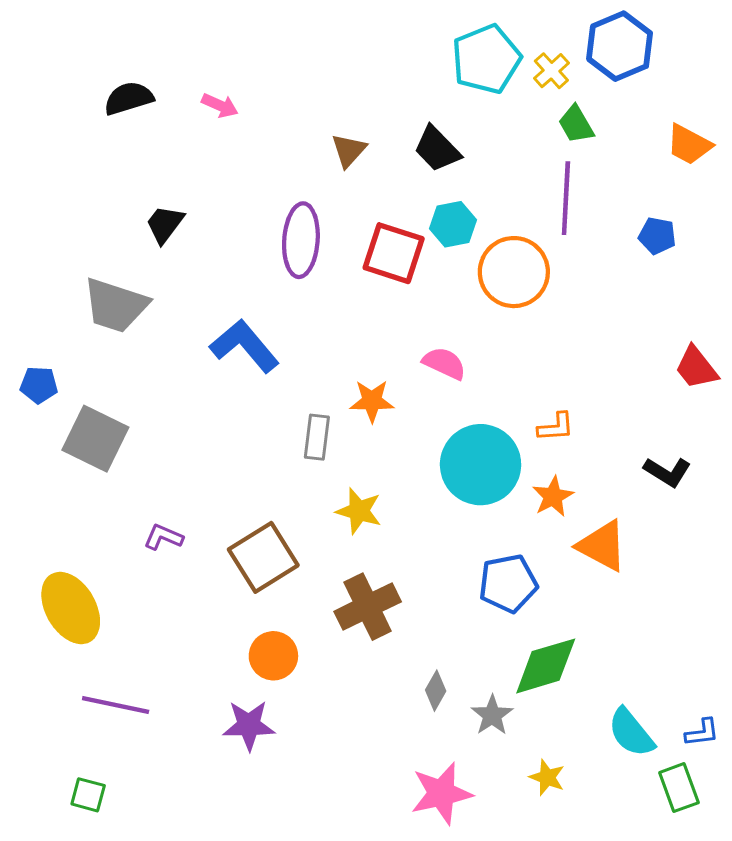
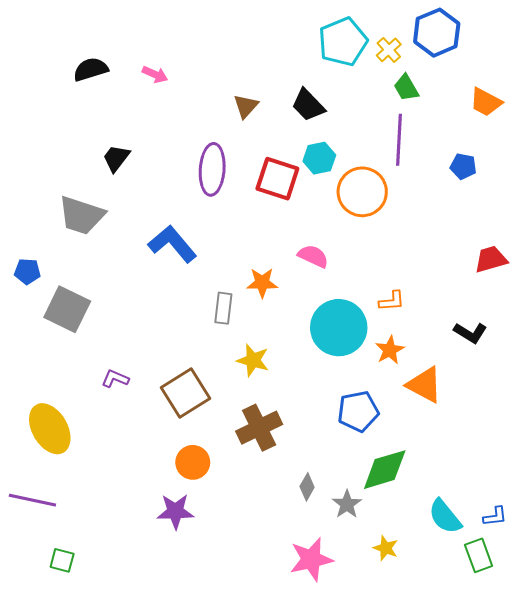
red trapezoid: (696, 368) -> (491, 259), turned 112
purple line: (116, 705) -> (32, 500), moved

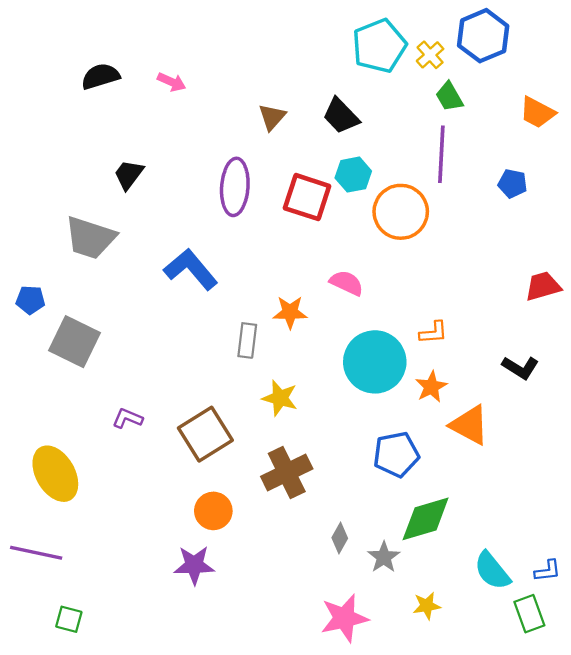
yellow star: (386, 548) -> (427, 606), turned -30

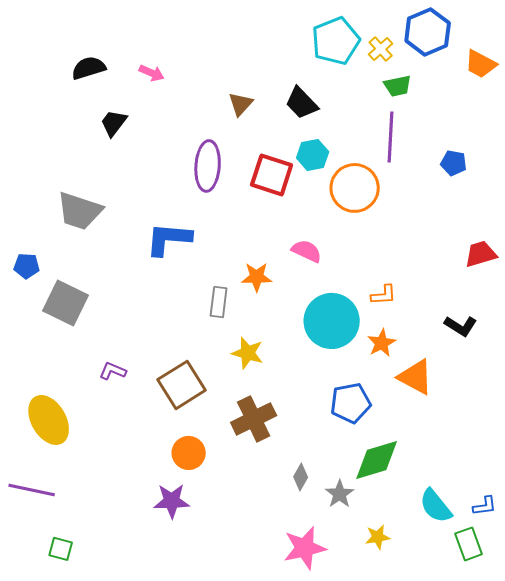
green trapezoid: (449, 97) -> (398, 86), turned -72
orange trapezoid: (537, 112) -> (481, 64), moved
black trapezoid: (129, 175) -> (114, 123), moved
blue L-shape: (191, 269) -> (169, 239), turned -45

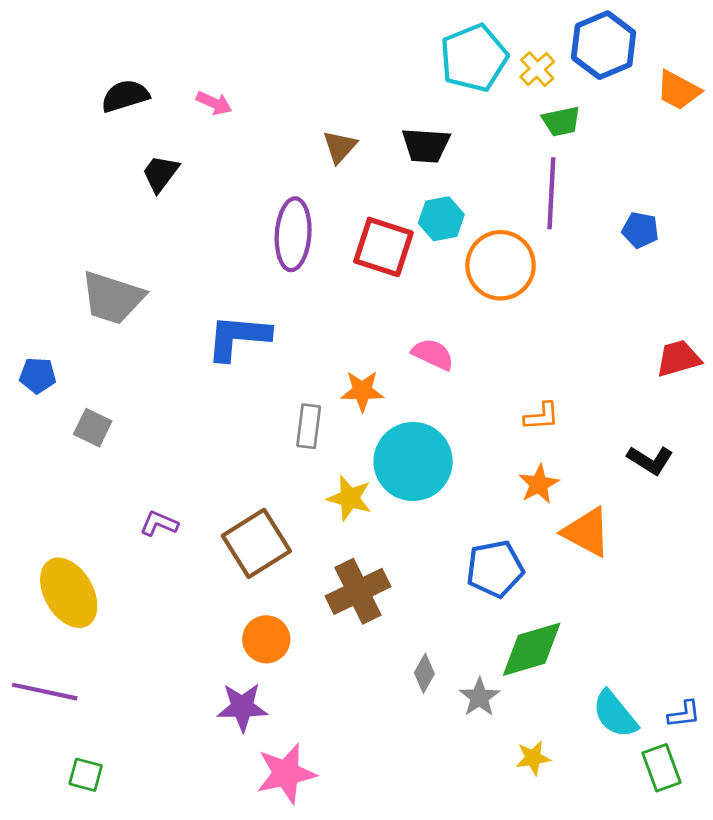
black trapezoid: (302, 103) -> (426, 145), turned -42
gray square: (66, 303) -> (93, 428), size x0.6
cyan circle: (332, 321) -> (413, 461), moved
pink star: (305, 548) -> (286, 773), moved

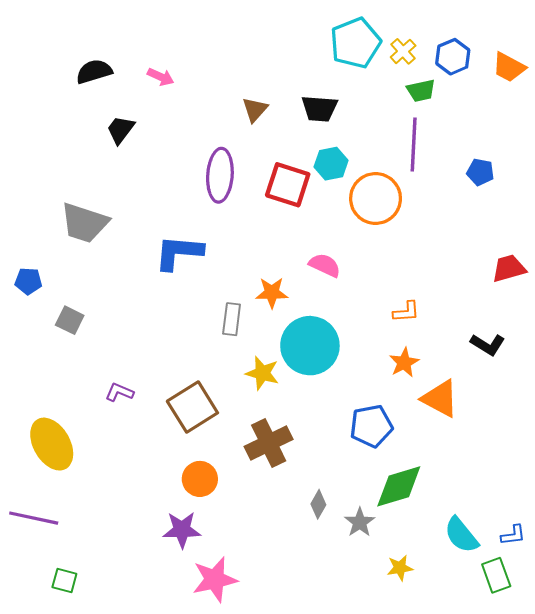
blue hexagon: (604, 45) -> (453, 57), moved, size x0.7

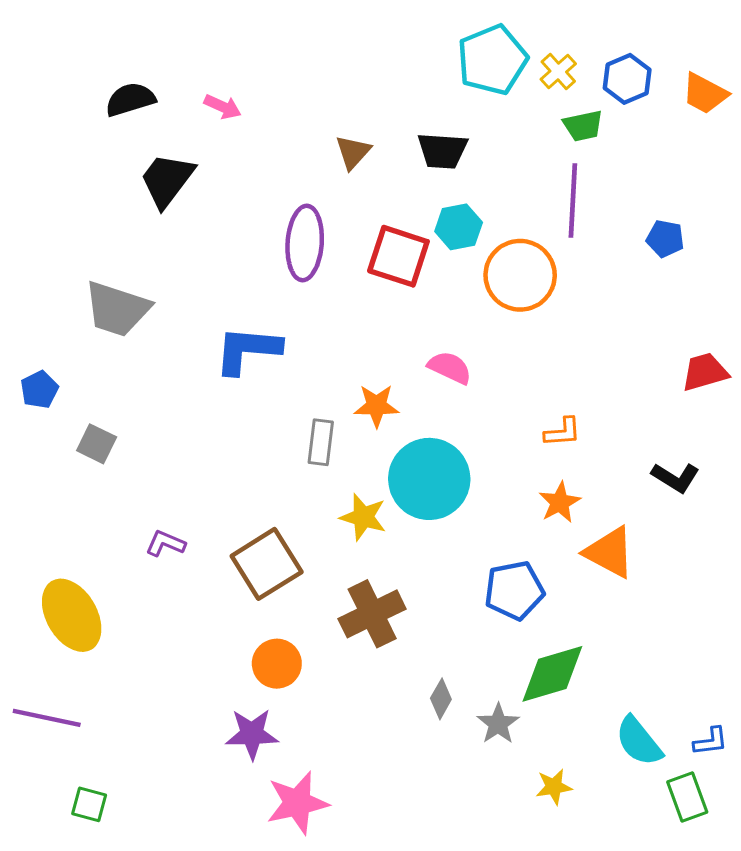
black trapezoid: (120, 130) -> (167, 180), size x1.4
blue pentagon: (28, 281) -> (39, 390), turned -30

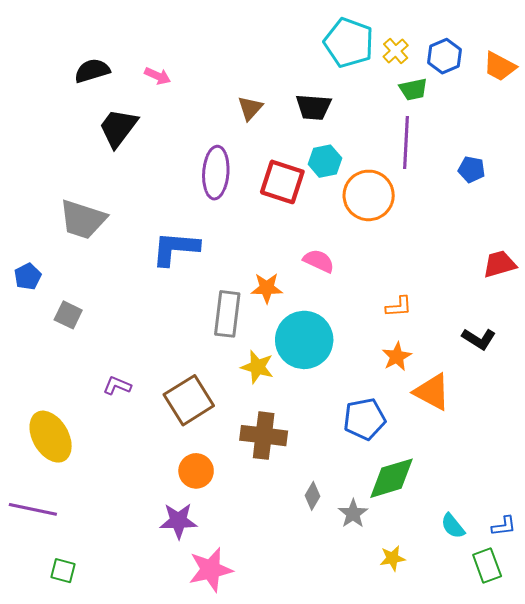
cyan pentagon: (492, 60) -> (349, 43), turned -30
gray rectangle: (321, 442) -> (227, 314), size x1.4
brown cross: (372, 614) -> (264, 436), turned 33
cyan semicircle: (639, 741) -> (453, 526), size x0.7

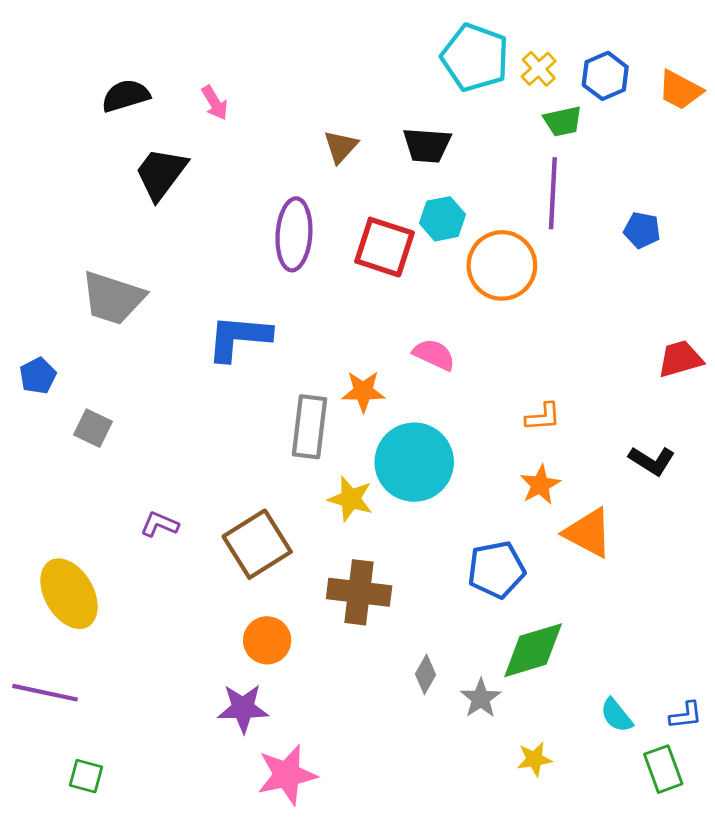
pink arrow: (158, 76) -> (215, 103), turned 35

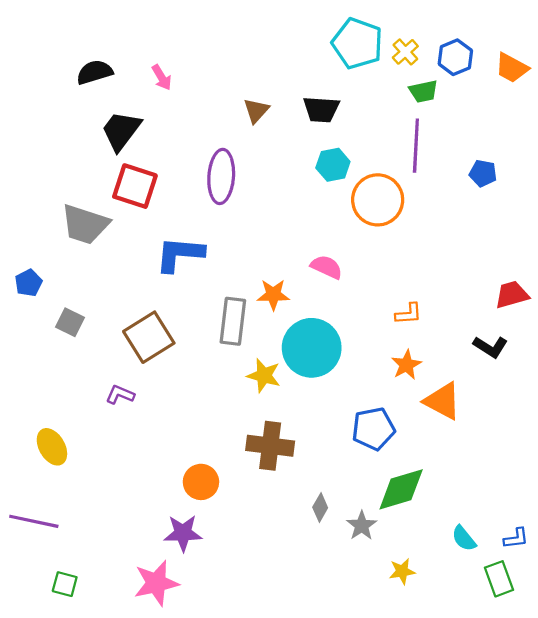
red square: (384, 247) -> (135, 186), moved
red trapezoid: (680, 359) -> (512, 295), moved
brown square: (257, 544) -> (149, 337), moved
yellow ellipse: (69, 594) -> (52, 447), size x0.7
pink star: (287, 775) -> (156, 583), moved

